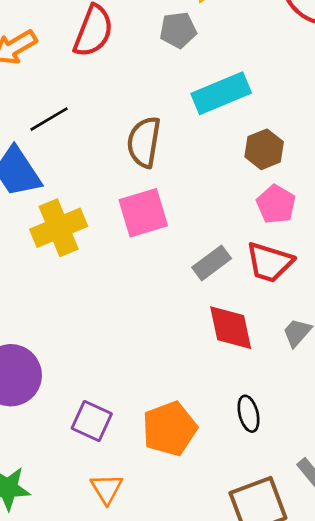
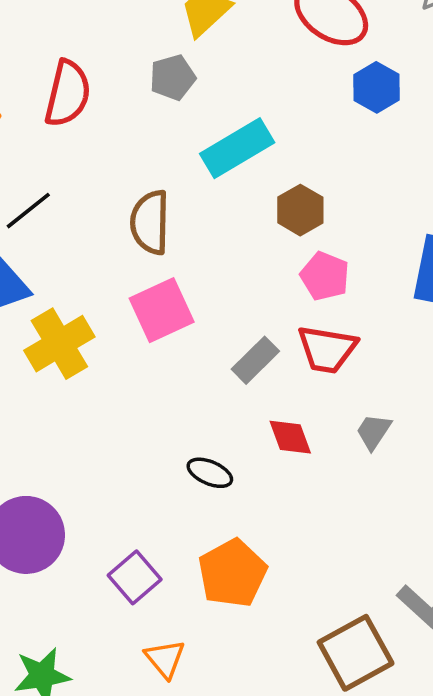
red diamond: (231, 328) -> (290, 437), size x0.7
black ellipse: (249, 414) -> (210, 473), moved, turned -44
purple square: (92, 421) -> (135, 577), turned 33

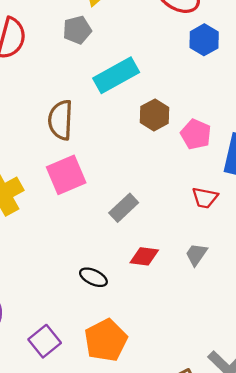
pink pentagon: (325, 276) -> (196, 134), moved
red trapezoid: (327, 349) -> (205, 198), moved, size x0.7
red diamond: (290, 437) -> (144, 256), turned -64

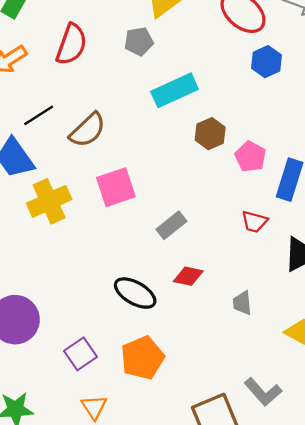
brown semicircle: (60, 120) -> (88, 130), moved, turned -141
gray trapezoid: (196, 254) -> (242, 303), moved, turned -45
black ellipse: (93, 277) -> (135, 293), size x1.5

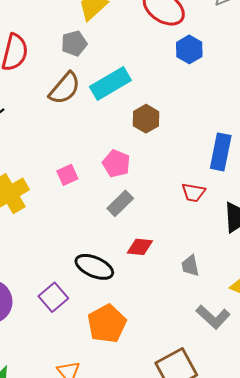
brown semicircle: (88, 130) -> (65, 88), moved
pink pentagon: (250, 157) -> (116, 164), moved
pink square: (116, 187) -> (67, 175), size x0.6
purple square: (81, 354) -> (53, 297), moved
gray L-shape: (263, 392) -> (213, 317), moved

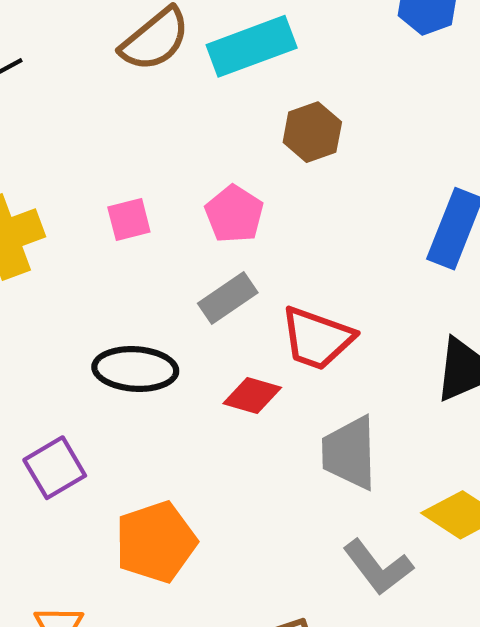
red trapezoid: (193, 192) -> (317, 338), moved, size x1.5
gray trapezoid: (190, 266) -> (350, 453), size x1.6
black ellipse: (94, 267) -> (135, 369), moved, turned -30

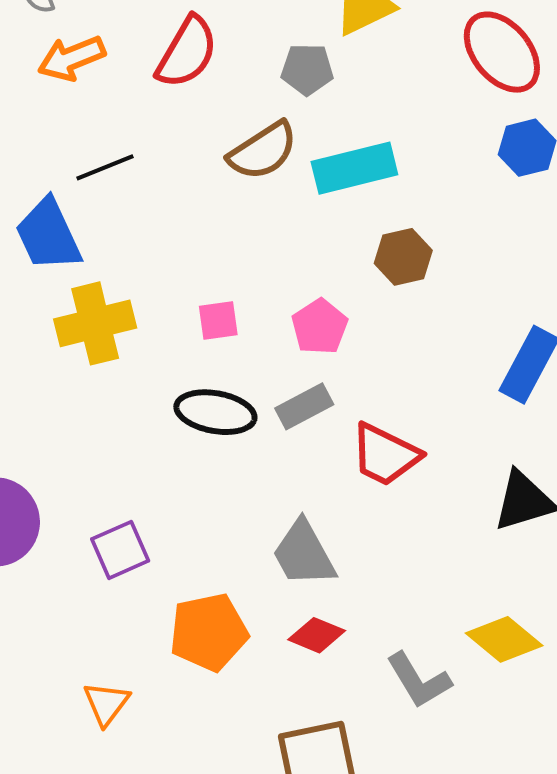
black ellipse: (135, 369) -> (215, 412), moved
red diamond: (252, 395) -> (317, 635), moved
gray trapezoid: (350, 453) -> (304, 554), moved, turned -34

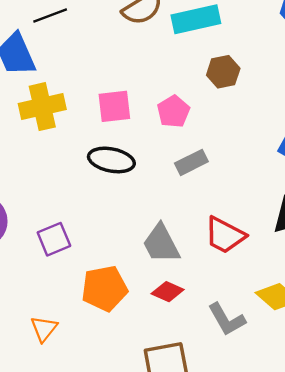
pink square: (218, 321) -> (114, 106), size x1.4
gray rectangle: (304, 406) -> (191, 162), moved
red trapezoid: (385, 455) -> (225, 235), moved

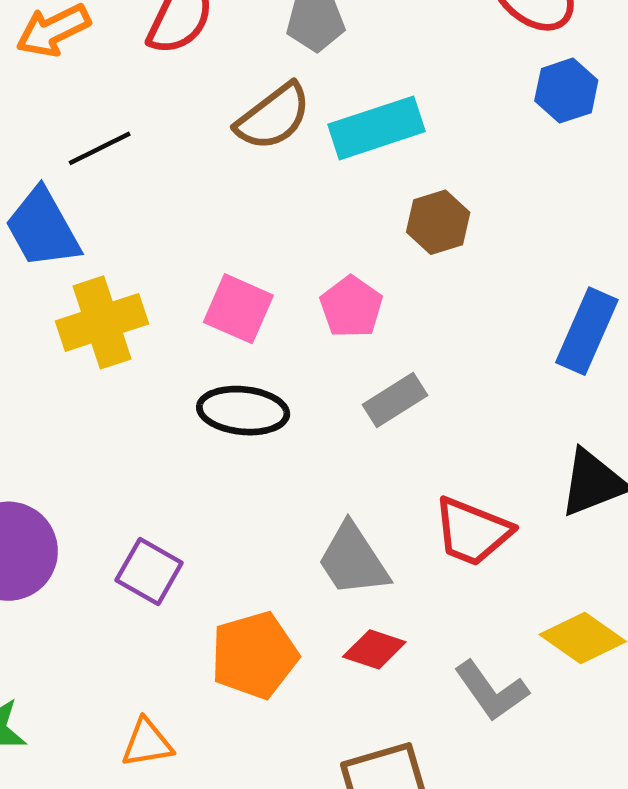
pink square: (114, 106) -> (238, 309), turned 36
purple square: (54, 239) -> (149, 572), turned -32
orange triangle: (44, 329) -> (147, 743), turned 48

